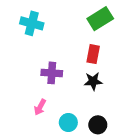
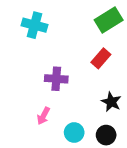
red rectangle: (93, 54) -> (101, 58), turned 30
black star: (93, 81) -> (111, 102), moved, turned 30

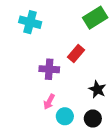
red rectangle: (101, 58) -> (76, 54), moved
pink arrow: (43, 116) -> (49, 102), moved

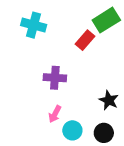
red rectangle: (76, 54) -> (85, 40), moved

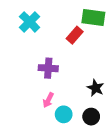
green rectangle: (106, 20) -> (93, 18), turned 40
cyan cross: (34, 25) -> (30, 22), turned 30

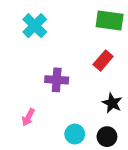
red rectangle: (75, 35) -> (103, 61), moved
pink arrow: (48, 100) -> (28, 117), moved

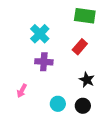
cyan cross: (35, 26) -> (40, 34), moved

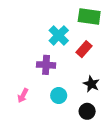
cyan cross: (40, 34) -> (59, 35), moved
cyan circle: (58, 104) -> (59, 96), moved

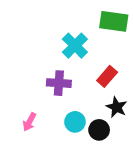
red rectangle: (84, 49) -> (107, 76), moved
black circle: (87, 111) -> (99, 130), moved

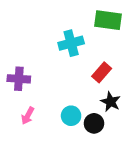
cyan cross: (75, 46) -> (71, 43), turned 30
purple cross: (59, 83) -> (19, 79), moved

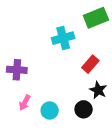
green rectangle: (108, 20) -> (96, 18), turned -30
cyan circle: (71, 116) -> (50, 110), moved

